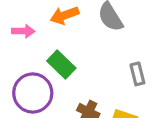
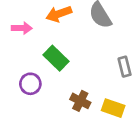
purple circle: (33, 93) -> (30, 84), size x0.6

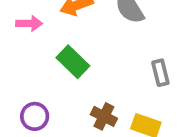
purple circle: (30, 84) -> (35, 116), moved

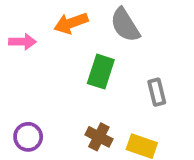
green rectangle: (73, 62) -> (101, 72), moved, turned 64

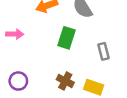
pink arrow: (22, 42) -> (15, 34), moved

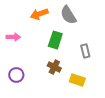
brown cross: (65, 81) -> (54, 67), moved

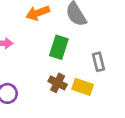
yellow rectangle: (77, 80) -> (83, 87), moved

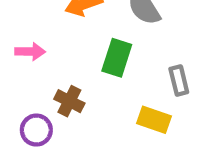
brown cross: (58, 83) -> (69, 101), moved

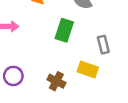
brown cross: (69, 101) -> (56, 81), moved

